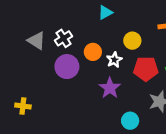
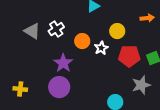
purple circle: (67, 67) -> (59, 87), moved
purple star: (110, 88) -> (63, 63), moved

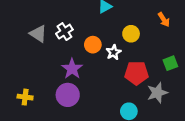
orange arrow: (147, 18) -> (164, 20), turned 64
red pentagon: (129, 56) -> (136, 73), moved

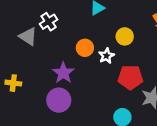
white cross: (64, 32) -> (49, 22), moved
yellow cross: (25, 97) -> (13, 83), moved

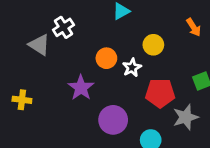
purple circle: (59, 100) -> (113, 120), moved

